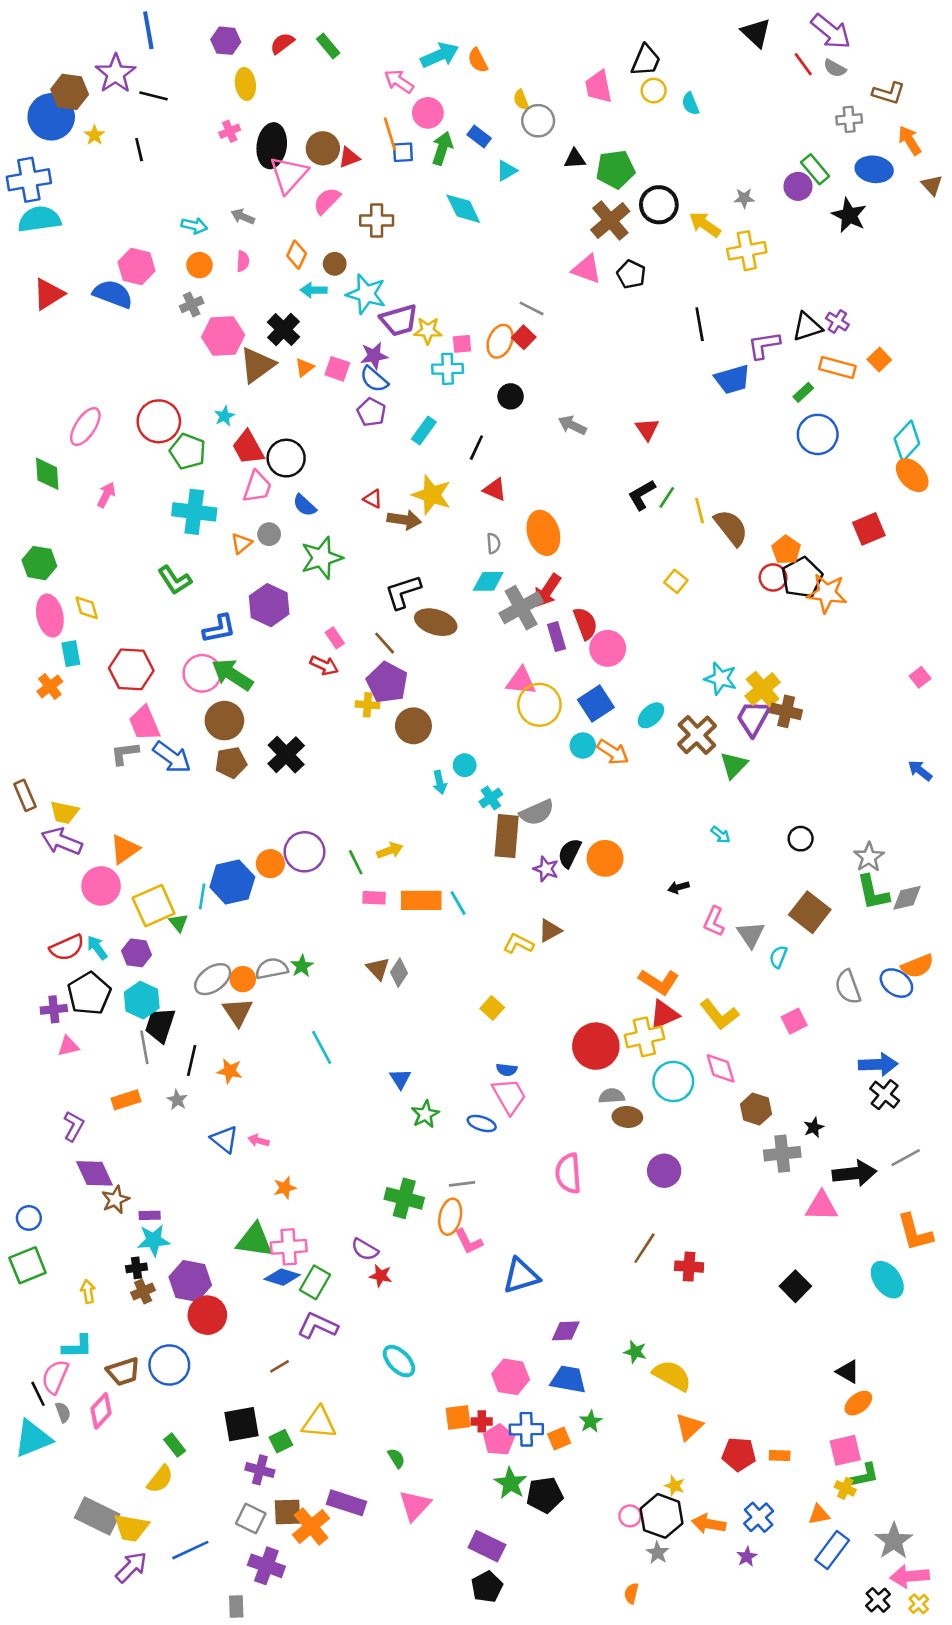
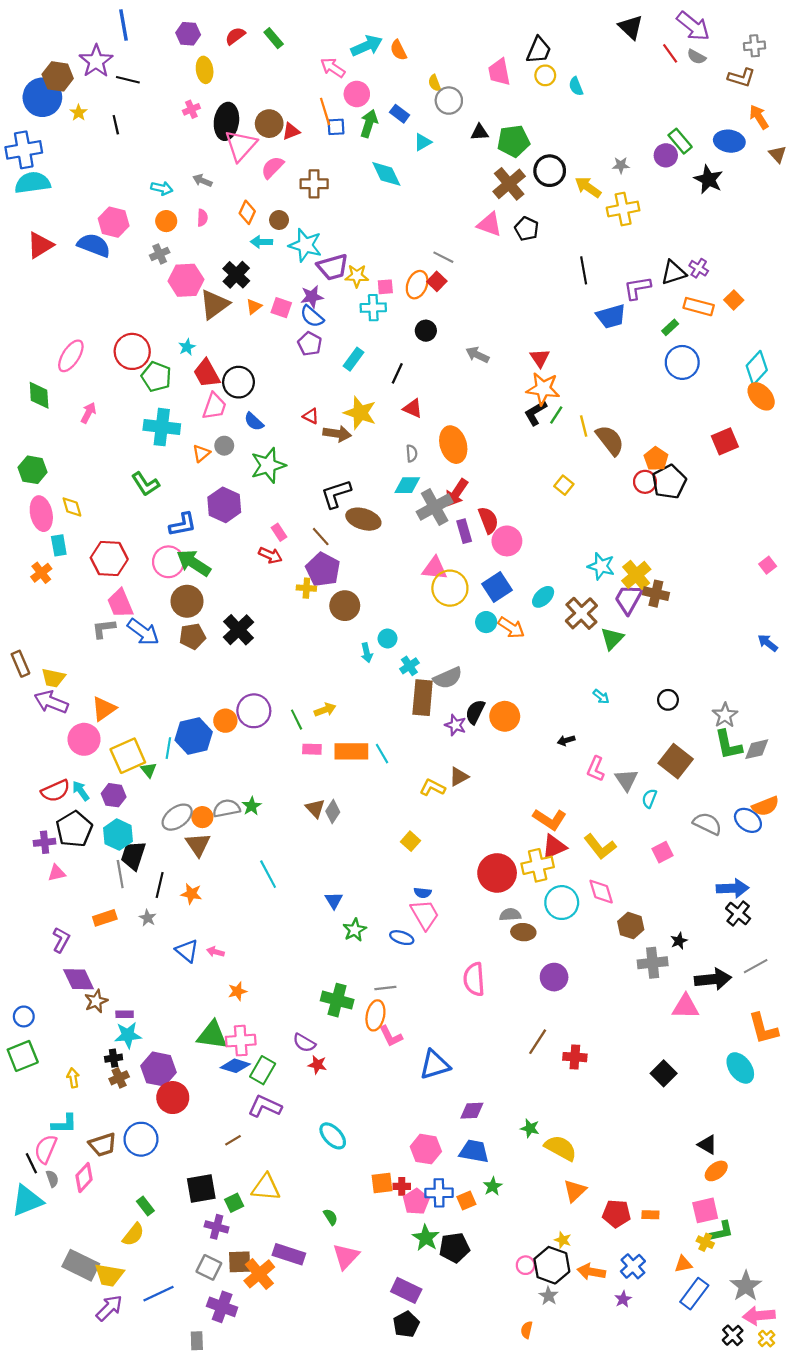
gray cross: (849, 119) -> (755, 46), moved
orange star: (827, 593) -> (543, 389), moved
gray semicircle: (848, 987) -> (707, 824), turned 136

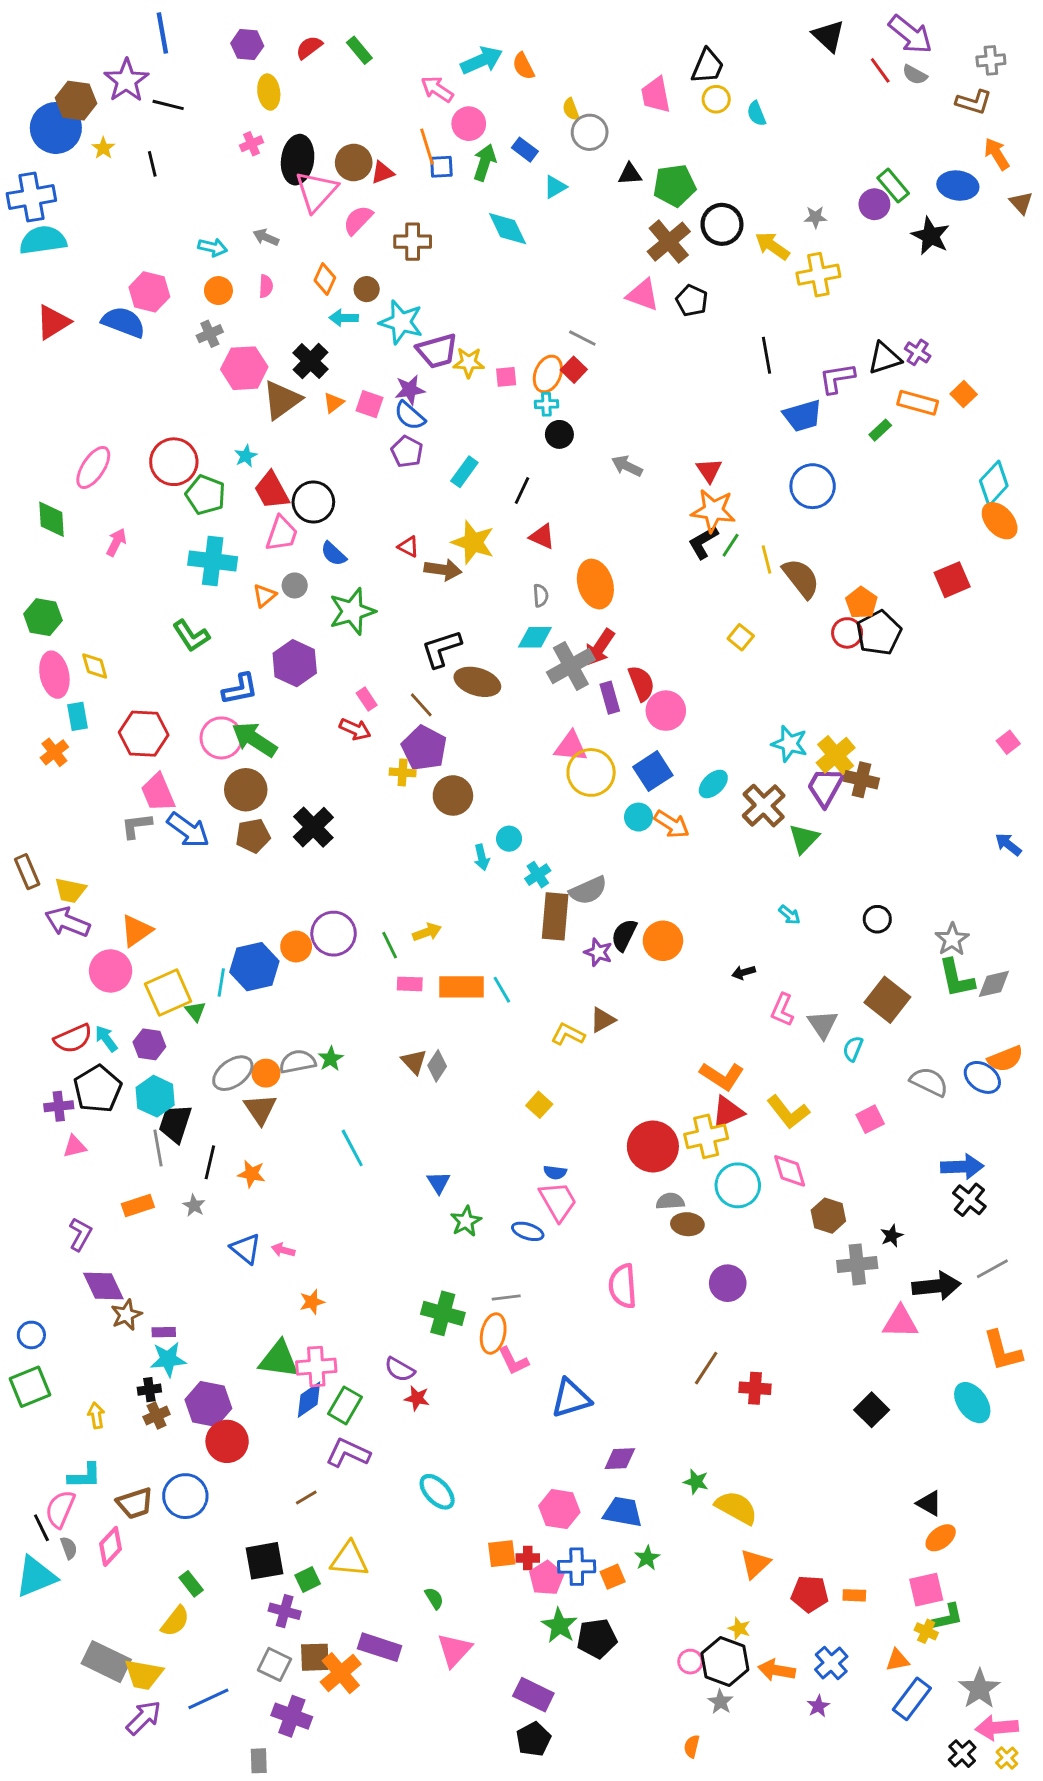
cyan cross: (373, 308) -> (546, 404), moved, size x0.7
blue circle: (682, 362) -> (813, 486), moved
blue diamond: (235, 1066) -> (309, 1400), turned -52

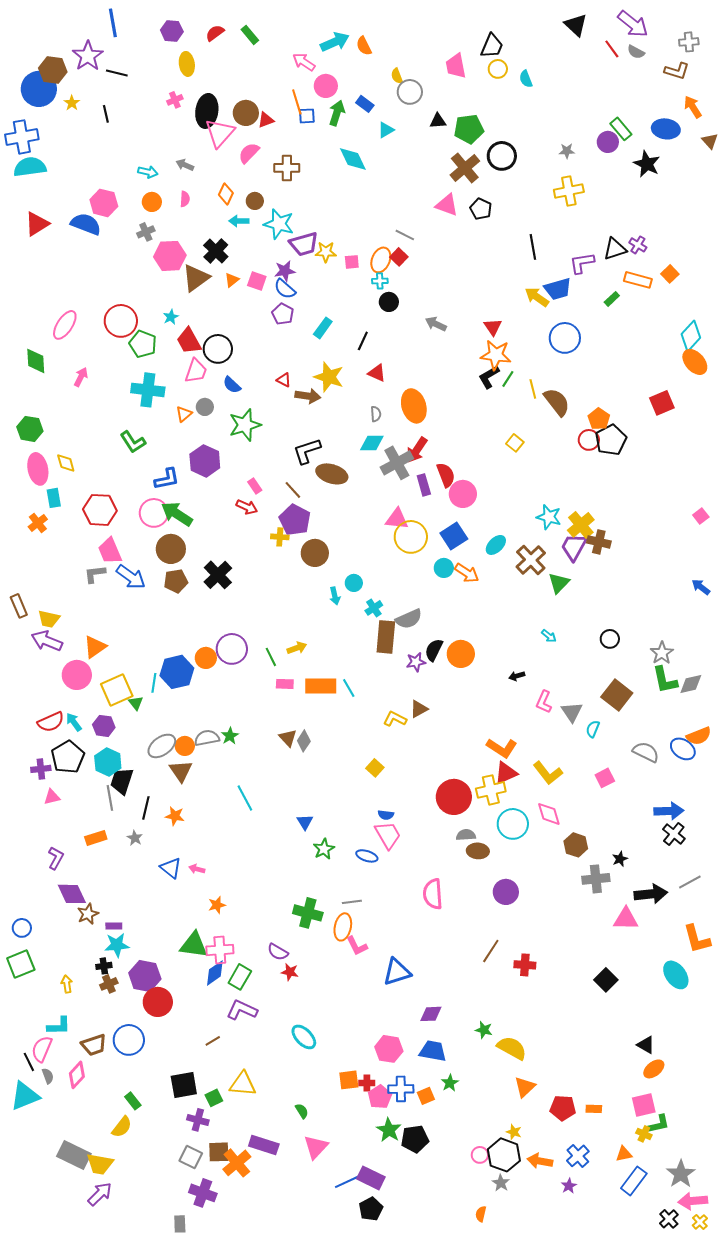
yellow arrow: (772, 246) -> (537, 297), moved
purple star: (598, 952) -> (416, 662), turned -30
blue line: (208, 1699) -> (349, 1181), moved

